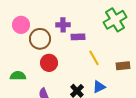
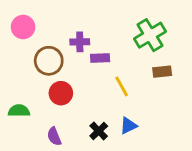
pink circle: (21, 25) -> (23, 27), moved
brown rectangle: (123, 66) -> (162, 72), moved

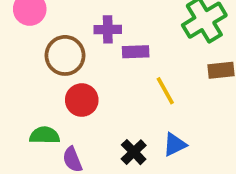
green semicircle: (19, 111) -> (45, 135), moved

